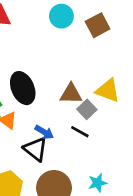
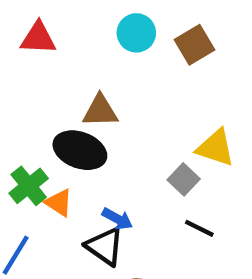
black ellipse: (23, 88) -> (80, 150), turned -44
brown triangle: (71, 94) -> (100, 111), moved
black line: (80, 132) -> (199, 228), moved

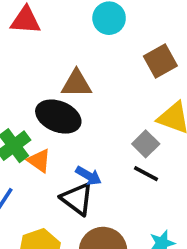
brown square: (194, 45) -> (160, 61), moved
black line: (199, 228) -> (146, 174), moved

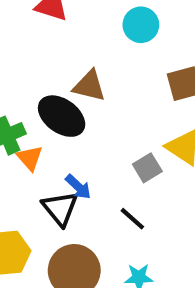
black line: (146, 174) -> (132, 219), moved

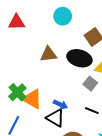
black ellipse: (62, 116) -> (79, 58), moved
orange triangle: (30, 158) -> (32, 99), size x1.5

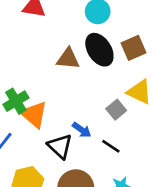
black ellipse: (79, 58) -> (99, 50), moved, turned 30
blue arrow: (60, 105) -> (82, 130), moved

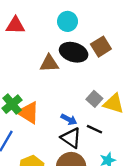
black ellipse: (99, 50) -> (74, 52), turned -32
yellow triangle: (139, 92) -> (114, 103), moved
black triangle: (60, 146) -> (71, 138), moved

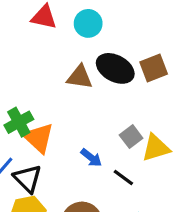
cyan circle: (68, 21) -> (88, 23), moved
yellow triangle: (114, 103) -> (156, 148), turned -45
black triangle: (71, 138) -> (28, 179), moved

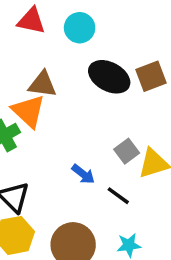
brown triangle: (80, 77) -> (43, 84), moved
orange triangle: (38, 138) -> (29, 111), moved

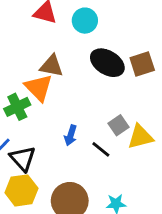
blue arrow: (83, 174) -> (71, 135), moved, turned 66
black line: (118, 196) -> (101, 149), moved

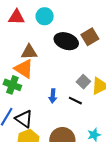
green cross: (17, 107) -> (12, 85), turned -30

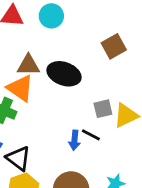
black ellipse: (66, 41) -> (64, 74), moved
gray square: (83, 82) -> (103, 109), turned 32
blue arrow: (53, 96) -> (74, 140), moved

